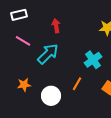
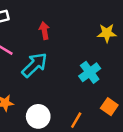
orange line: (77, 84) -> (76, 120), moved

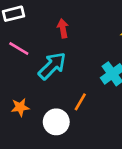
orange line: (76, 120) -> (80, 102), moved

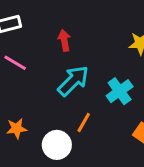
cyan arrow: (52, 66) -> (73, 81), moved

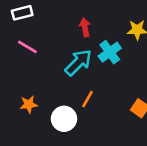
red arrow: (64, 40) -> (85, 27), moved
cyan cross: (120, 91) -> (110, 52), moved

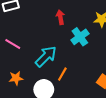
pink line: (27, 47) -> (13, 44), moved
cyan arrow: (78, 63) -> (46, 56), moved

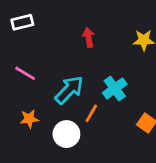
cyan cross: (80, 37) -> (115, 88), moved

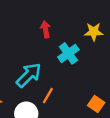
cyan cross: (115, 88) -> (68, 53), moved

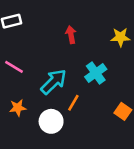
cyan cross: (68, 53) -> (96, 73), moved

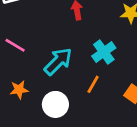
orange line: (73, 103) -> (93, 84), moved

